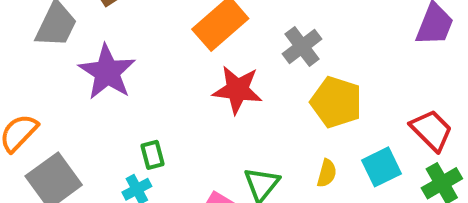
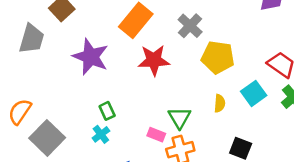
purple star: (107, 72) -> (91, 57), moved

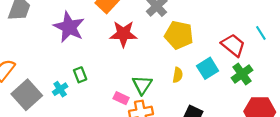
cyan cross: (101, 134) -> (60, 89), moved

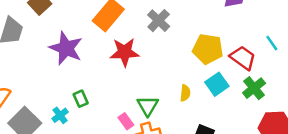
yellow pentagon: (179, 35) -> (208, 49), moved
pink rectangle: (121, 98) -> (126, 121), turned 32

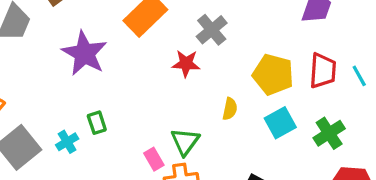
red star: (125, 52) -> (186, 64), moved, size x0.7
red trapezoid: (243, 58) -> (323, 71), moved, turned 52
yellow semicircle: (185, 93) -> (230, 109), moved

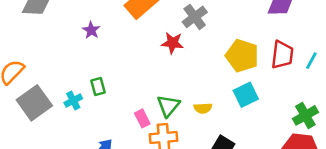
purple star: (84, 53) -> (91, 30), size x0.5
cyan line: (359, 76) -> (311, 61), turned 54
yellow semicircle: (230, 109) -> (203, 108), moved, turned 72
green cross: (329, 133) -> (305, 115), moved

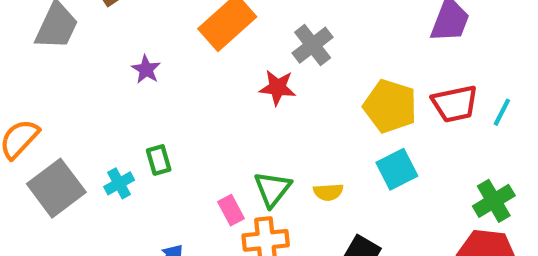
red trapezoid: (282, 55) -> (455, 104), turned 72

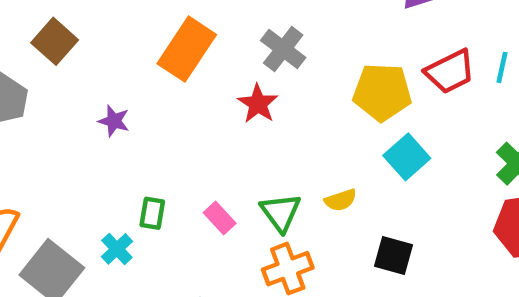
red star: (277, 88) -> (258, 104), turned -30
green rectangle: (159, 160) -> (152, 213), turned 40
pink rectangle: (231, 210) -> (220, 218), moved

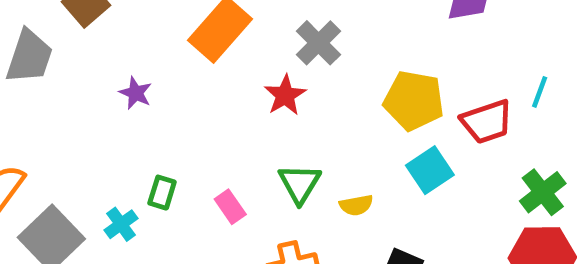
red trapezoid: (450, 72) -> (487, 122), moved
green triangle: (281, 212) -> (300, 184), moved

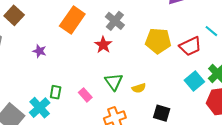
cyan line: (540, 92) -> (211, 31), turned -64
cyan square: (430, 170) -> (194, 81), moved
cyan cross: (121, 224) -> (40, 108), size x1.5

